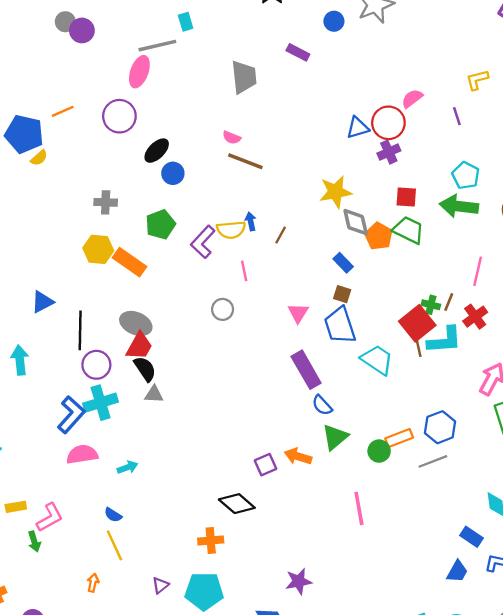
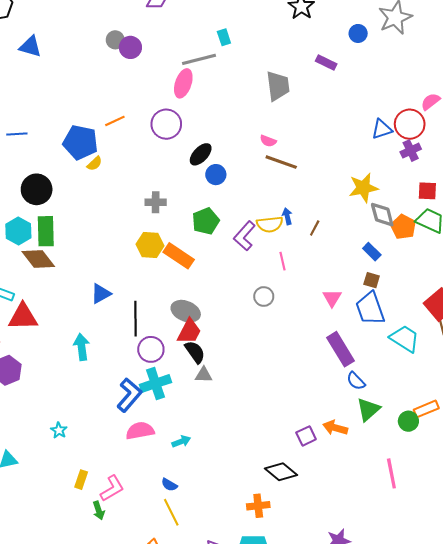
yellow rectangle: (16, 507) -> (81, 480), turned -60

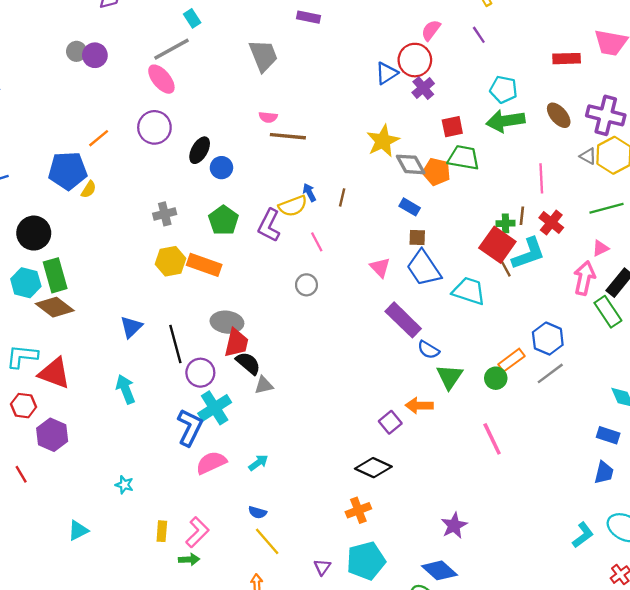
pink ellipse: (183, 83) -> (161, 79), turned -44
red triangle: (23, 317) -> (54, 373), turned 36
green arrow: (99, 511) -> (189, 560), turned -60

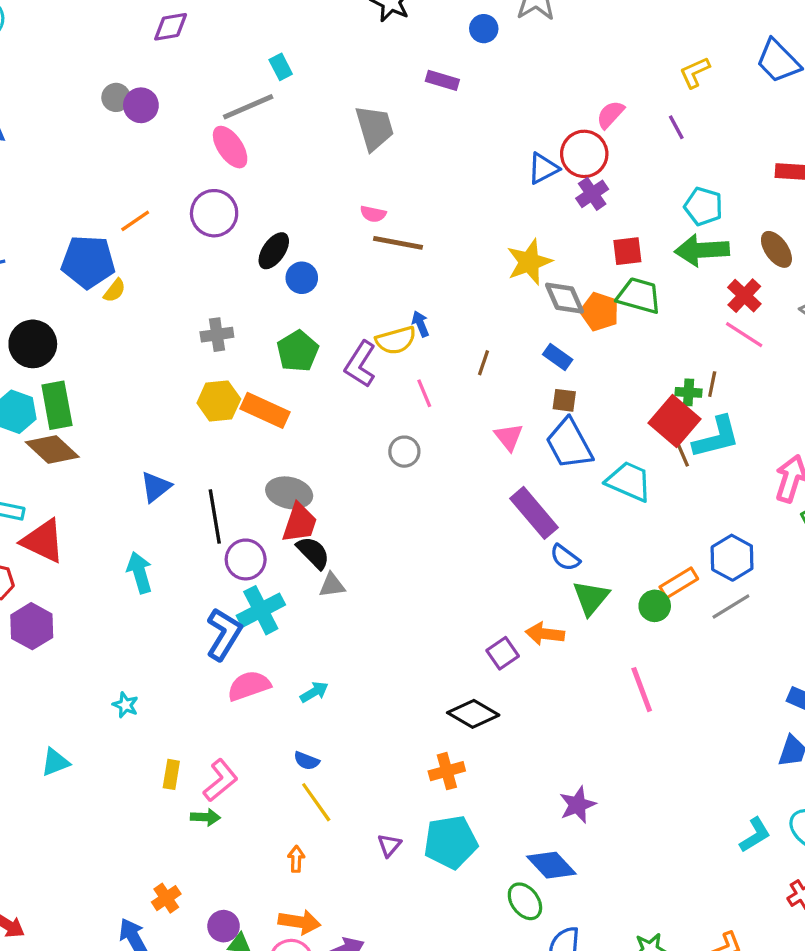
pink line: (541, 178) -> (744, 335), turned -60
brown line: (342, 197) -> (484, 363), moved
red cross: (551, 223) -> (744, 296), moved

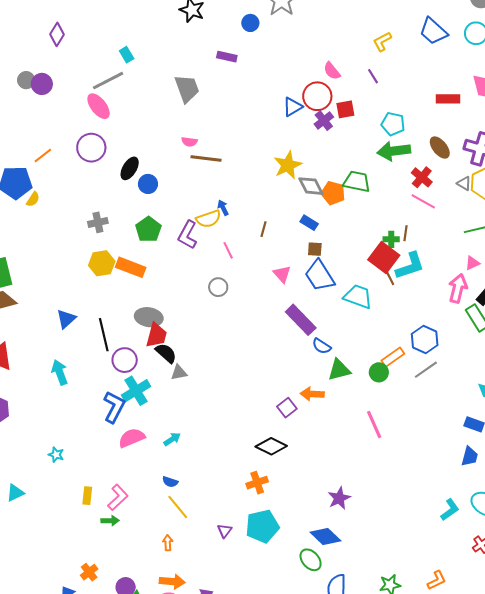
purple diamond: (171, 27) -> (57, 34), turned -45
pink semicircle: (610, 115) -> (332, 71), turned -78
red square: (627, 251) -> (345, 109), moved
green triangle: (591, 598) -> (339, 370), turned 40

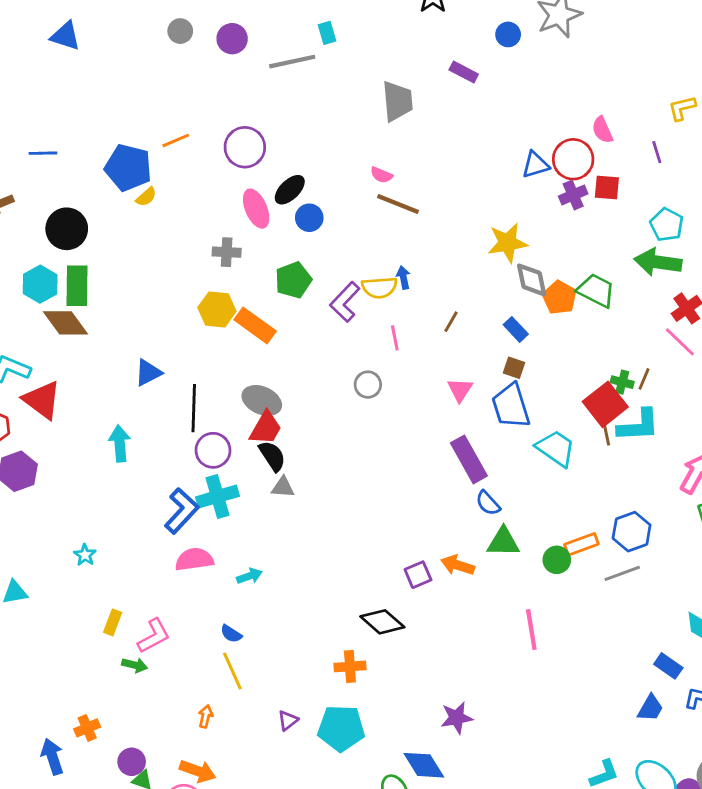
purple circle: (42, 84) -> (232, 39), moved
pink ellipse: (99, 106) -> (256, 209), moved

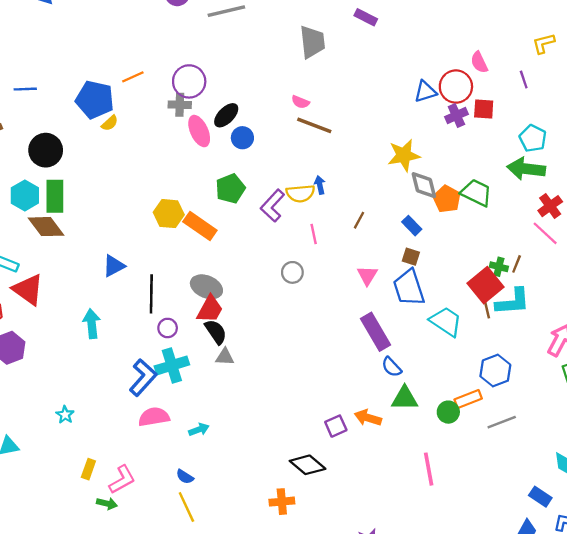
gray cross: (227, 252) -> (180, 105), moved
purple circle: (213, 450) -> (168, 328), size x0.7
blue hexagon: (632, 532) -> (495, 371), moved

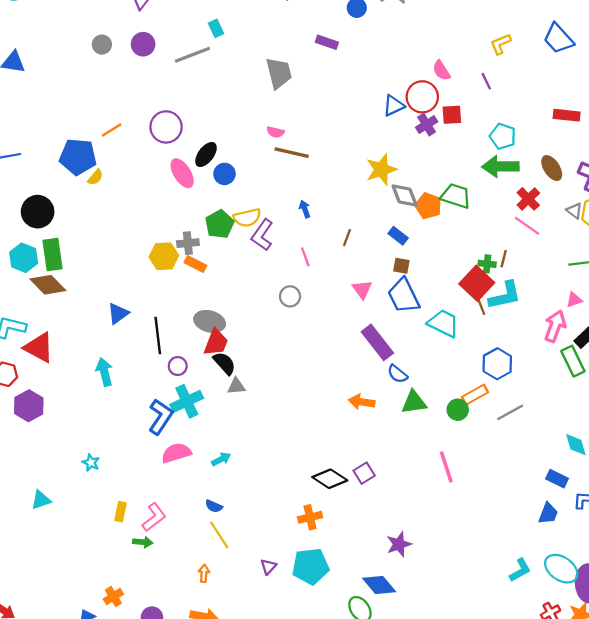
gray cross: (180, 105) -> (188, 243), moved
yellow semicircle: (300, 193) -> (247, 218), moved
orange rectangle: (200, 226) -> (195, 264), size x0.7
orange arrow: (368, 418) -> (362, 402), moved
purple square: (336, 426) -> (364, 473), moved

